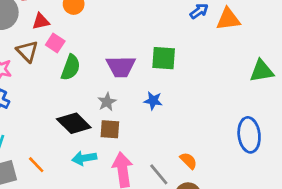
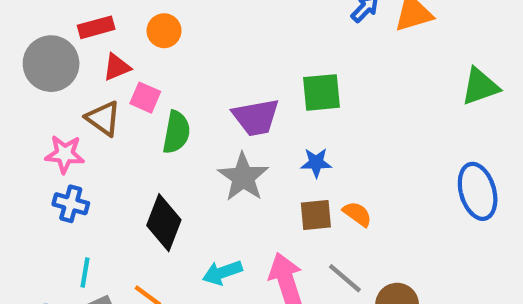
gray star: (107, 102) -> (243, 177), size x1.6
black diamond: (74, 123) -> (164, 223), moved, turned 76
brown square: (110, 129) -> (316, 215), moved
orange semicircle: (188, 161) -> (357, 214), moved

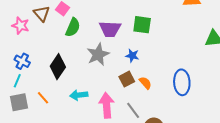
blue ellipse: (478, 191) -> (182, 82), moved
blue cross: (71, 204) -> (22, 61), moved
brown square: (316, 215) -> (127, 79), turned -35

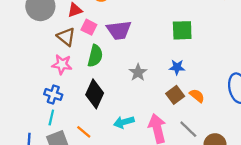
pink star: (21, 26) -> (62, 64), moved
green semicircle: (73, 27) -> (95, 56), moved
purple trapezoid: (110, 29) -> (119, 30), moved
gray star: (98, 54) -> (138, 72), size x0.7

